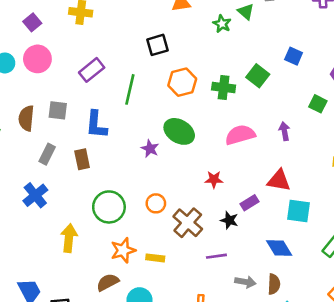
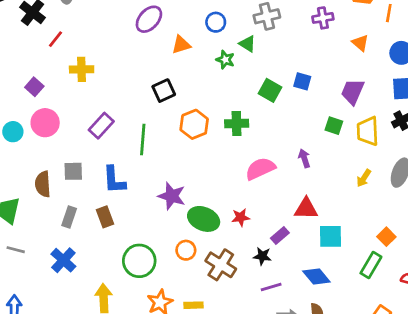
green square: (258, 76) -> (270, 90), moved
green ellipse: (179, 131) -> (204, 219), moved
purple star: (150, 149) -> (172, 196), size x1.5
purple line: (216, 256) -> (271, 287), moved

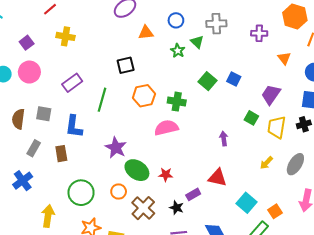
pink semicircle: (260, 169) -> (166, 128), moved
cyan square: (331, 236) -> (247, 203), moved, turned 30

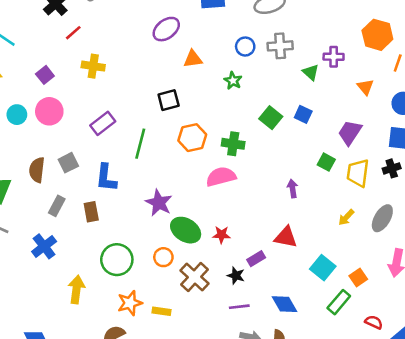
blue circle: (176, 20) -> (245, 46), moved
green triangle: (197, 42) -> (311, 72), moved
gray square: (44, 114) -> (68, 163), turned -35

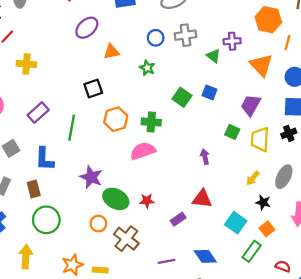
orange triangle: (365, 87) -> (261, 65), size x1.6
green circle: (117, 260) -> (46, 220), moved
black star: (236, 276) -> (263, 202), moved

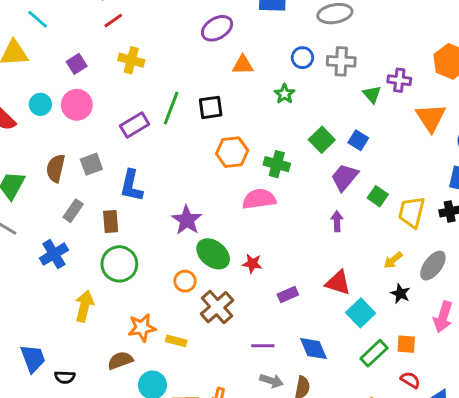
purple trapezoid: (251, 105) -> (345, 177), moved
green line: (72, 128) -> (171, 108), moved
red triangle: (202, 199) -> (338, 283), moved
orange square: (267, 229) -> (406, 344), moved, turned 32

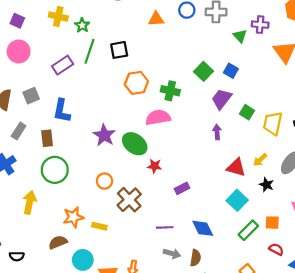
purple square: (77, 64) -> (17, 21), turned -32
orange triangle: (243, 65) -> (156, 19), moved
green star: (284, 94) -> (82, 25), moved
green ellipse: (213, 254) -> (135, 144), moved
red triangle: (338, 283) -> (236, 167), moved

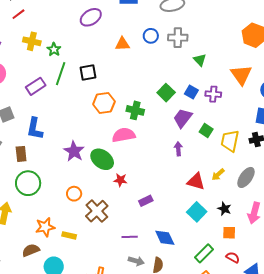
purple cross: (260, 25) -> (213, 94), moved
black star: (267, 185) -> (224, 209), moved
green rectangle: (248, 230) -> (204, 253), moved

